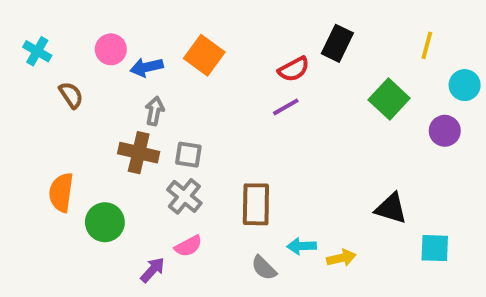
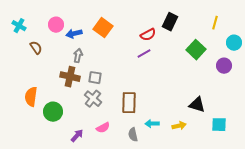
pink semicircle: (188, 246) -> (103, 128), moved
yellow arrow: (341, 258) -> (179, 126), moved
gray semicircle: (264, 268) -> (133, 135), turned 32

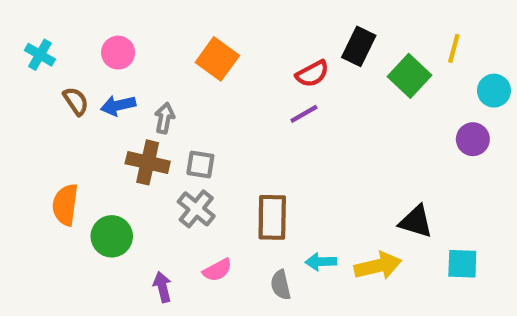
blue arrow: (74, 34) -> (118, 105), moved
green square: (196, 50) -> (409, 76), moved
yellow arrow: (179, 126) -> (378, 266), size x1.5
purple arrow: (77, 136) -> (162, 287), turned -56

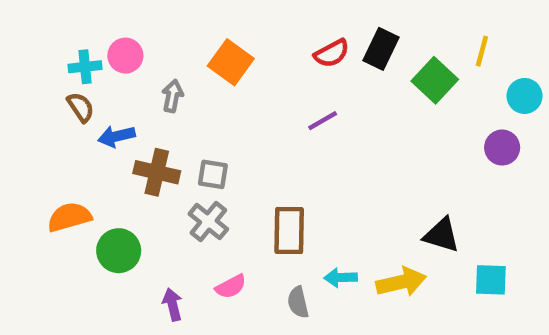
cyan cross: (40, 55) -> (85, 67), moved, turned -36
red semicircle: (312, 74) -> (332, 53), moved
blue arrow: (118, 105) -> (116, 136), moved
gray arrow: (165, 118) -> (172, 96), moved
orange semicircle: (65, 205) -> (69, 217), turned 66

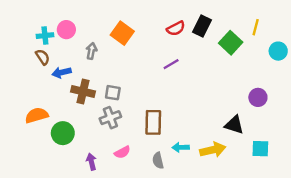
purple circle: (502, 148) -> (258, 97), moved
gray cross: (208, 222) -> (110, 118), turned 30

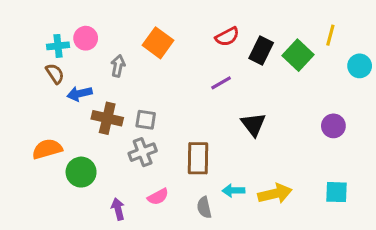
black rectangle: (202, 26) -> (261, 51), moved
black triangle: (234, 125) -> (253, 124), moved, turned 36

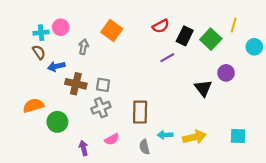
purple line: (221, 83) -> (167, 58), moved
black triangle: (253, 124) -> (203, 88), moved
purple circle: (333, 126) -> (226, 73), moved

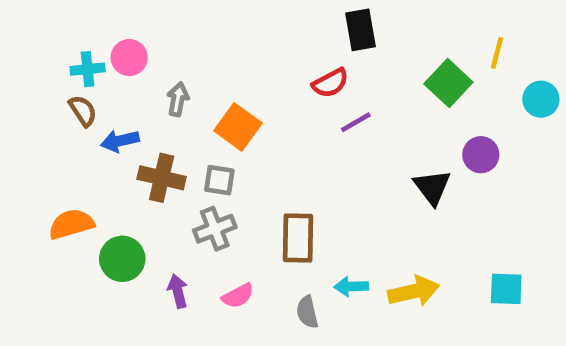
red semicircle: (161, 26) -> (330, 83), moved
orange square: (112, 30) -> (238, 127), moved
black rectangle: (185, 36) -> (360, 30), moved, turned -36
purple arrow: (83, 148) -> (178, 291), moved

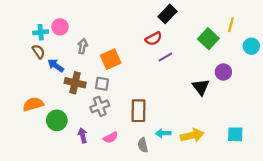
black rectangle: (360, 30) -> (168, 14), turned 54
orange square: (238, 127) -> (111, 59), turned 30
blue arrow: (120, 141) -> (56, 66), turned 49

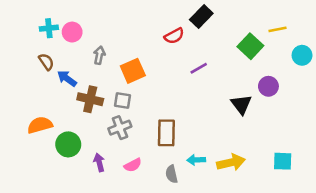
yellow line: (231, 25) -> (277, 29), turned 64
cyan cross: (41, 32) -> (49, 28), moved
red semicircle: (154, 39) -> (174, 36), moved

